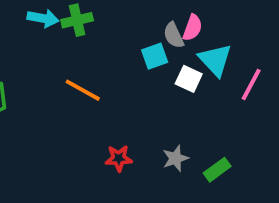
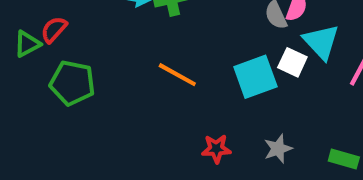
cyan square: (155, 56) -> (255, 77), moved, size x1.5
green rectangle: (217, 170) -> (344, 159), moved, turned 52

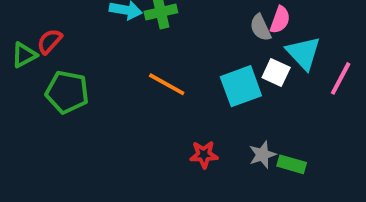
green rectangle: (344, 159) -> (292, 164), moved

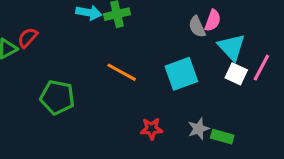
white square: (276, 73) -> (236, 74), moved
green pentagon: (67, 92) -> (57, 97), moved

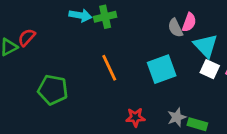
orange line: (122, 72) -> (109, 68), turned 36

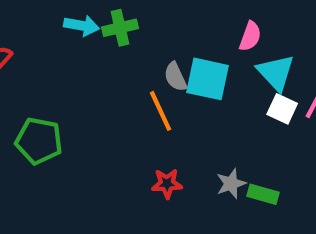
gray semicircle: (175, 28) -> (175, 77), moved
orange line: (109, 68) -> (161, 111), moved
cyan square: (162, 69) -> (207, 79), moved, turned 32

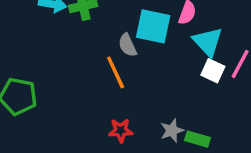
cyan square: (207, 79) -> (153, 26), moved

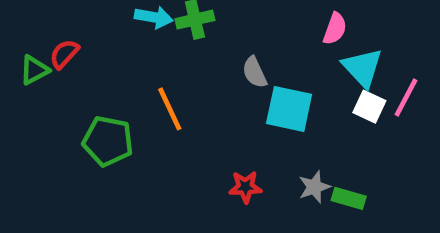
cyan square: (153, 26) -> (289, 109), moved
orange line: (116, 72) -> (170, 109), moved

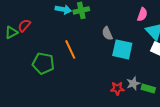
red star: (245, 187) -> (117, 88), moved

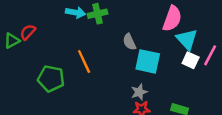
pink semicircle: (142, 14) -> (172, 19), size x1.5
gray star: (133, 83) -> (139, 92), moved

